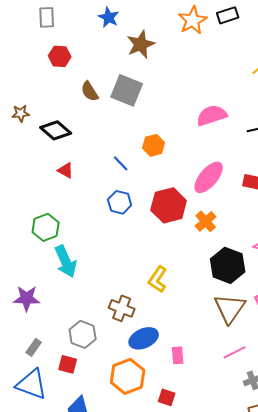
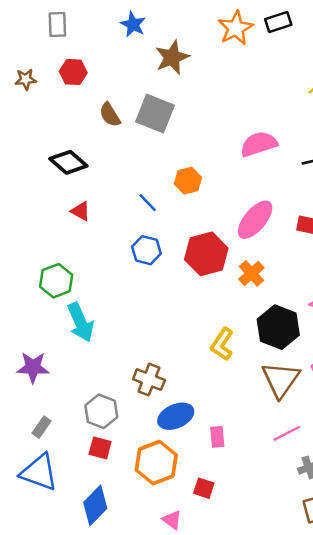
brown star: (21, 113) -> (26, 79), moved
yellow L-shape: (158, 279) -> (222, 344), moved
red square: (68, 364) -> (100, 448), moved

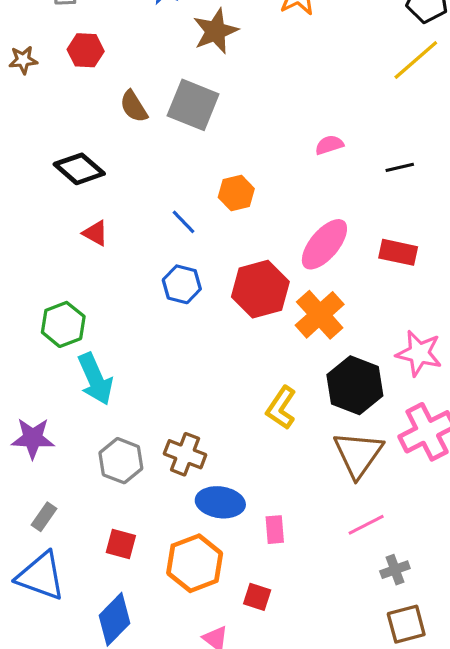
pink semicircle: (259, 144) -> (329, 145), size x0.6
orange cross: (251, 273) -> (320, 315), size x1.4
gray hexagon: (101, 411) -> (121, 461), moved
blue ellipse: (176, 416) -> (220, 502), turned 32

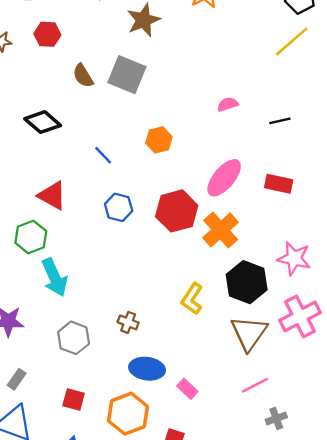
blue line: (183, 222) -> (103, 155), moved
red triangle: (95, 233) -> (52, 196), moved, size x1.5
brown cross: (185, 454) -> (128, 322), moved, size x0.7
pink rectangle: (275, 530) -> (187, 389), turned -42

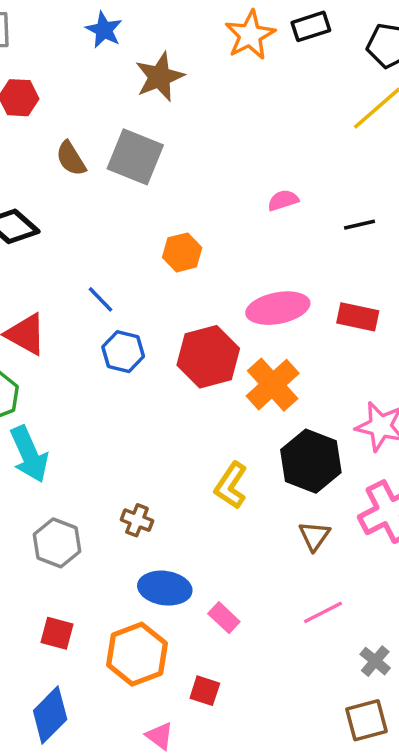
blue line: (103, 155) -> (100, 299), moved
pink ellipse: (224, 178) -> (278, 308), turned 39
brown triangle: (249, 333) -> (314, 536), size x0.6
gray cross: (276, 418) -> (375, 661), moved, turned -30

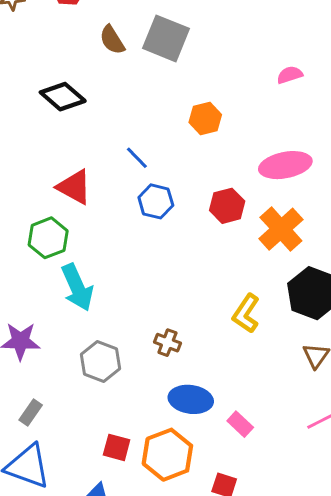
red hexagon: (208, 357) -> (227, 206), size x0.7
red square: (57, 633) -> (117, 447), moved

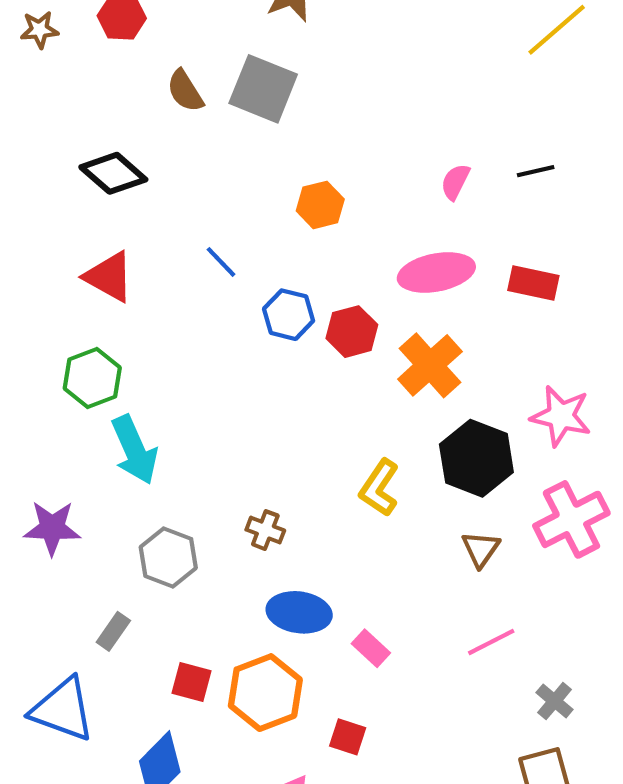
pink semicircle: (290, 75) -> (455, 182), moved, turned -45
red triangle: (74, 187) -> (109, 277), moved
blue hexagon: (156, 201) -> (289, 315), moved
gray rectangle: (31, 412) -> (113, 631), moved

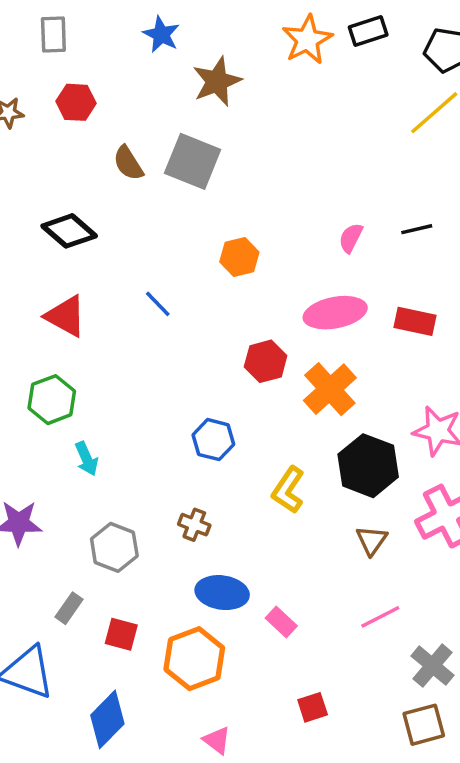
blue hexagon: (289, 315) -> (213, 440), moved
cyan arrow: (134, 450) -> (86, 459), size x0.6
red square: (191, 682) -> (121, 634), moved
gray cross: (555, 701) -> (432, 666), size x1.4
red square: (348, 737) -> (313, 707), moved, turned -36

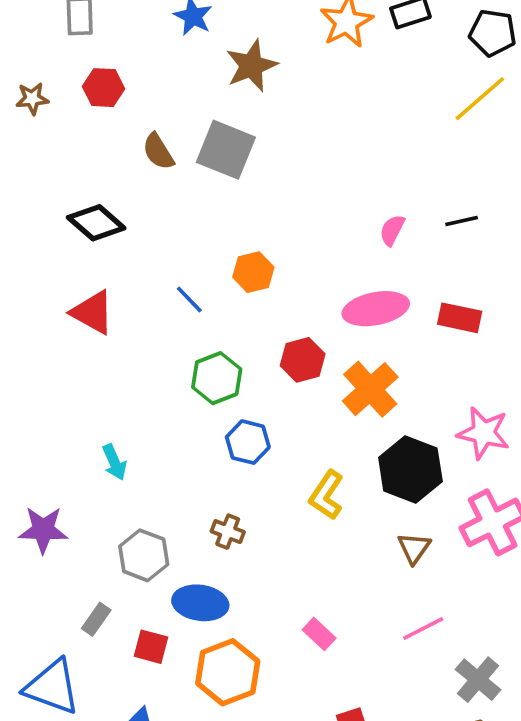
orange hexagon: (239, 257) -> (253, 272), moved
green hexagon: (52, 400) -> (217, 378), moved
blue ellipse: (222, 593) -> (200, 603), moved

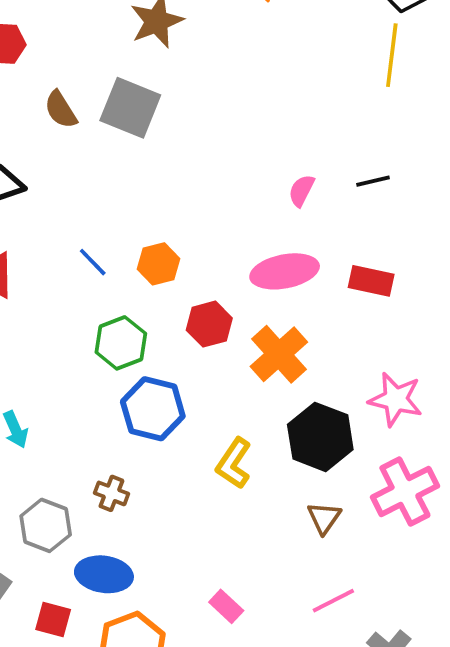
yellow line: (480, 99) -> (392, 55), turned -42
orange hexagon: (253, 272) -> (158, 264), moved
blue hexagon: (248, 442) -> (153, 409), size x1.4
brown cross: (228, 532) -> (111, 493), moved

